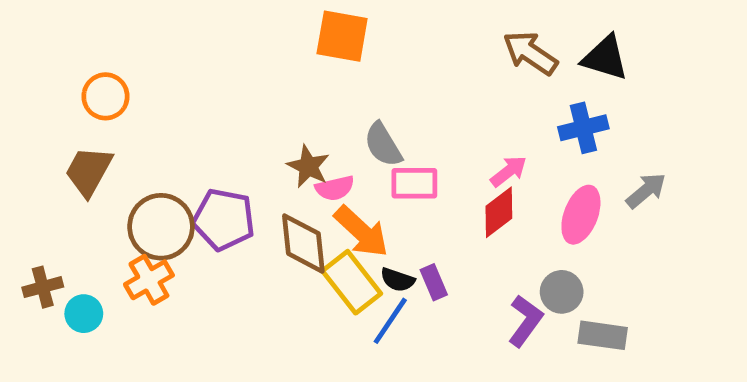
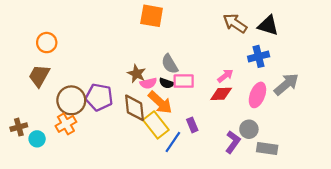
gray arrow: (646, 191) -> (286, 84), size x1.4
red diamond: (499, 212) -> (221, 94), turned 35
black semicircle: (398, 280) -> (167, 83), moved

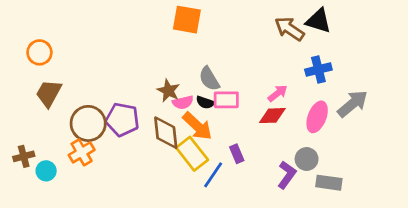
black triangle: (268, 25) -> (318, 21), moved
orange circle: (47, 43) -> (39, 52), moved

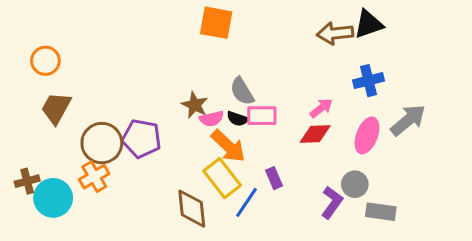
black triangle: (318, 21) -> (369, 24), turned -36
brown arrow: (289, 29) -> (335, 33), turned -40
brown diamond: (166, 133) -> (192, 209), moved
cyan circle: (46, 171) -> (53, 198), size x1.6

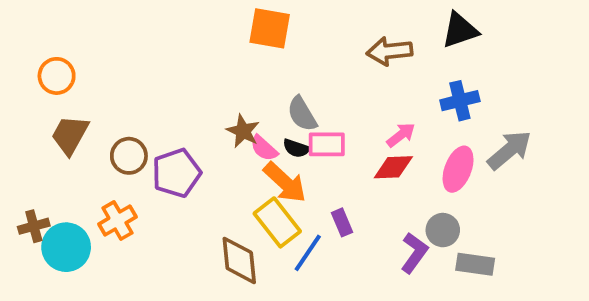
brown arrow: (335, 33) -> (390, 51), moved
pink semicircle: (212, 119) -> (264, 148), turned 55
purple pentagon: (141, 138) -> (176, 173), turned -30
brown circle: (102, 143) -> (129, 156), moved, size x0.7

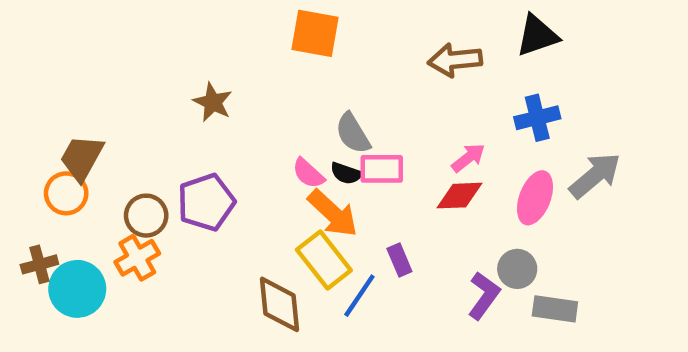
orange circle: (57, 76) -> (66, 193), moved
brown star: (243, 131) -> (213, 102), moved
brown circle: (129, 156) -> (146, 216), moved

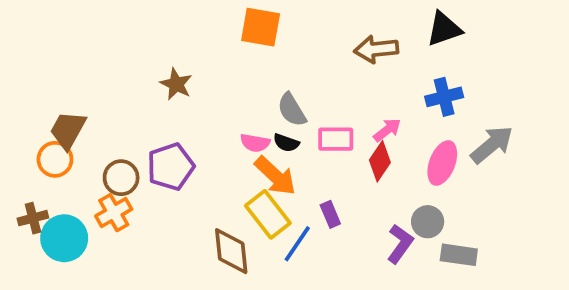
pink rectangle: (382, 169) -> (336, 139), moved
pink semicircle: (308, 173) -> (255, 143), turned -32
red diamond: (459, 196) -> (380, 161), turned -54

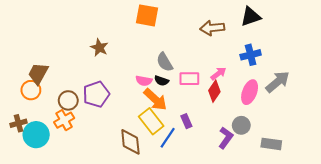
gray rectangle: (459, 255) -> (271, 144), moved

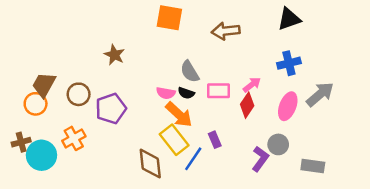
brown arrow: (212, 28) -> (226, 31), moved
brown circle: (68, 100) -> (79, 94), moved

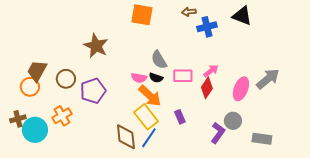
black triangle: (289, 19) -> (242, 16), turned 40
brown arrow: (226, 31) -> (189, 12), moved, size x0.6
brown star: (114, 55) -> (96, 46), size x1.4
blue cross: (289, 63) -> (207, 27), moved
blue line: (193, 159) -> (149, 138), moved

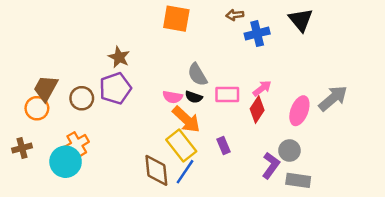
black triangle: (242, 16) -> (301, 20), turned 30
brown star: (96, 46) -> (119, 57), size x0.7
purple pentagon: (93, 91) -> (115, 88), moved
cyan circle: (35, 130) -> (66, 162), moved
gray rectangle: (262, 139) -> (298, 180), moved

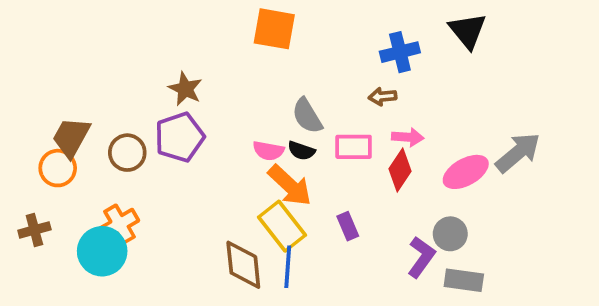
brown arrow: (235, 15) -> (383, 97), moved
pink arrow: (262, 88) -> (408, 137), turned 42
pink ellipse: (299, 111) -> (466, 172), turned 40
blue line: (185, 172) -> (288, 267), turned -30

